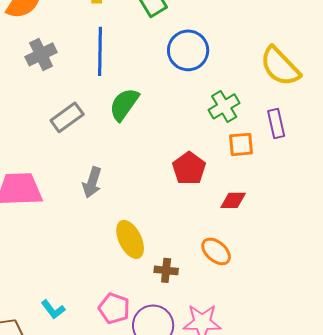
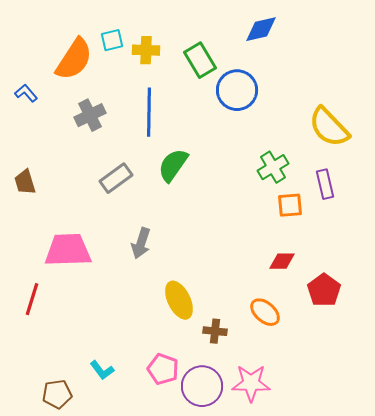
blue circle: (188, 50) -> (237, 90), moved
red pentagon: (189, 168) -> (324, 290), moved

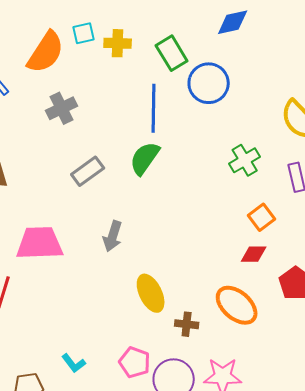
blue line: (149, 112) -> (154, 108), moved
orange square: (290, 205) -> (262, 217), moved, turned -32
orange ellipse: (265, 312) -> (237, 305), size x1.4

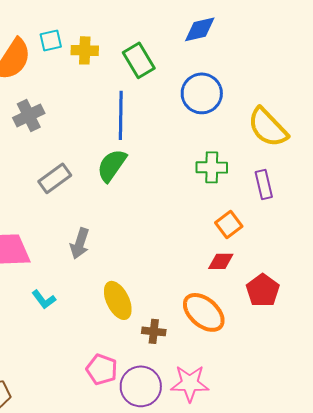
blue circle: (209, 83) -> (202, 93), moved
green cross: (245, 160) -> (212, 167), turned 32
cyan L-shape: (74, 363) -> (44, 299), moved

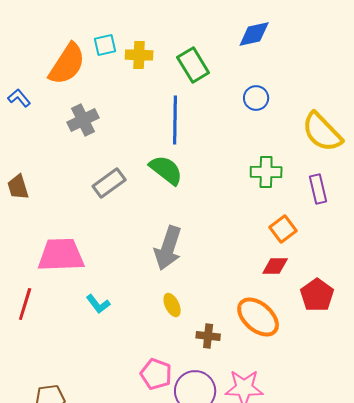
blue circle: (202, 93) -> (256, 98), size x0.6
green semicircle: (112, 165) -> (166, 170), turned 93
gray arrow: (80, 243) -> (168, 248), moved, size x1.4
yellow ellipse: (118, 300) -> (172, 305), size x0.6

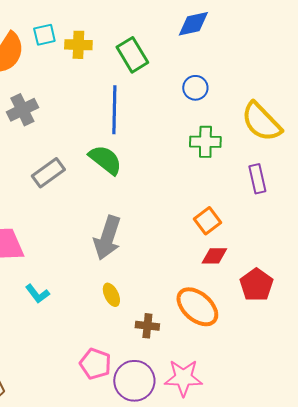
green cross: (266, 172) -> (205, 142), moved
orange square: (283, 229) -> (207, 221), moved

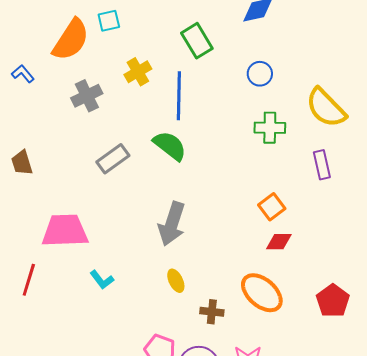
yellow cross: (78, 45) -> (138, 72), moved, turned -32
red pentagon: (256, 285) -> (333, 301), moved

